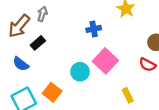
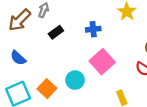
black rectangle: (38, 43) -> (56, 32), moved
cyan circle: (80, 72) -> (75, 80), moved

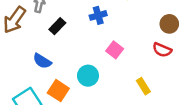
blue semicircle: (18, 58) -> (42, 61), moved
pink square: (102, 62) -> (115, 50), size x0.6

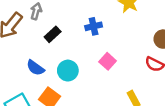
cyan circle: (88, 76) -> (68, 71), moved

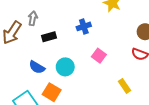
black rectangle: (53, 34) -> (49, 37), turned 32

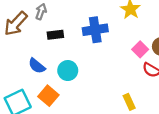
blue cross: (84, 26) -> (95, 30), size x1.5
pink square: (99, 56) -> (140, 49), moved

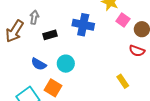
blue cross: (95, 30) -> (83, 25), turned 30
pink square: (140, 49) -> (123, 20), moved

